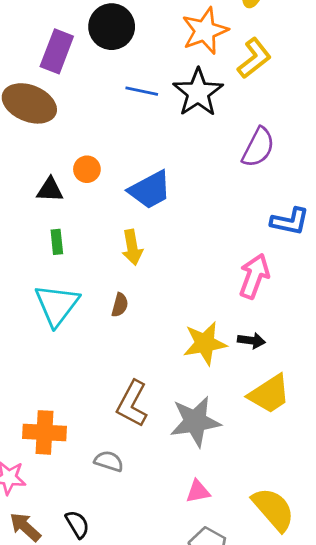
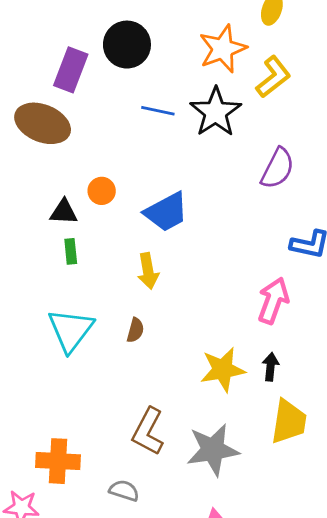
green rectangle: (57, 242) -> (71, 251), moved
black arrow: (251, 341) -> (270, 367), turned -92
yellow trapezoid: (269, 394) -> (289, 422), turned -48

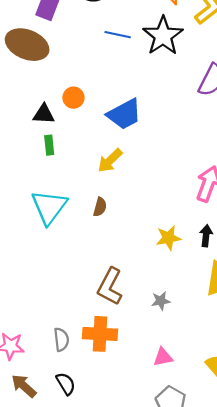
yellow arrow: (148, 271) -> (110, 161), turned 56
yellow star: (223, 370) -> (168, 238), size x0.7
gray star: (213, 450) -> (161, 301), size x0.5
orange cross: (58, 461) -> (100, 334), moved
gray semicircle: (124, 491) -> (61, 339), moved, turned 65

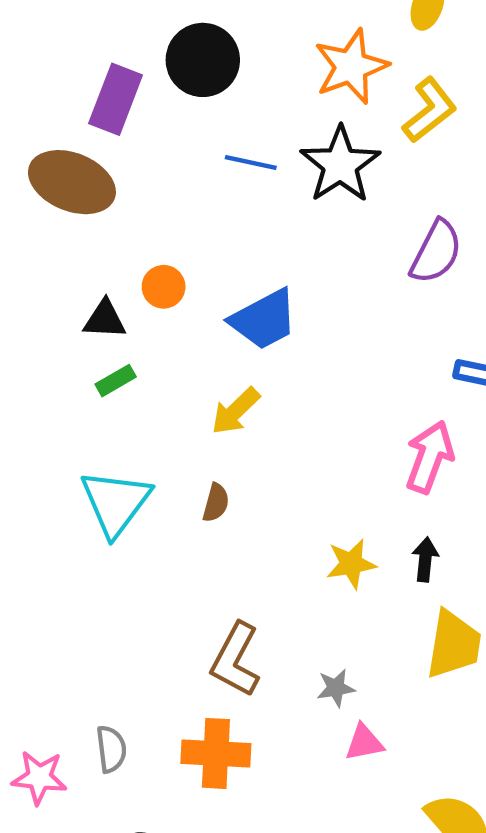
green rectangle: (49, 145) -> (116, 381), turned 66
gray semicircle: (61, 339) -> (111, 749), moved
pink triangle: (163, 357) -> (364, 743), moved

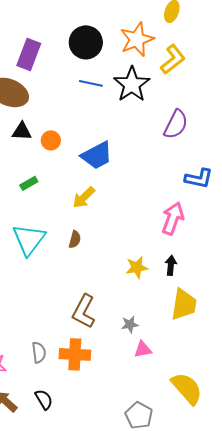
black circle: (203, 60) -> (86, 42), moved
black triangle: (105, 319) -> (22, 131), moved
gray semicircle: (111, 749) -> (39, 352), moved

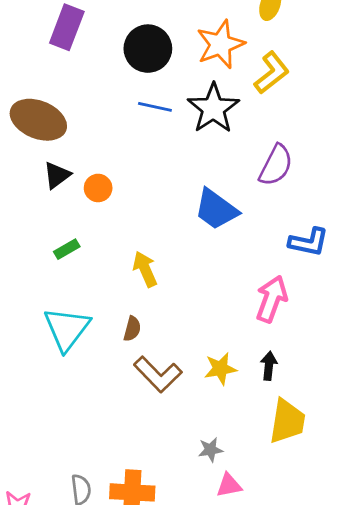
purple rectangle: (29, 54) -> (67, 27), moved
black triangle: (22, 131) -> (57, 175), turned -40
blue trapezoid: (97, 155) -> (216, 209), moved, turned 64
yellow arrow: (84, 197) -> (145, 269), turned 110
brown L-shape: (84, 311) -> (158, 374), moved, turned -72

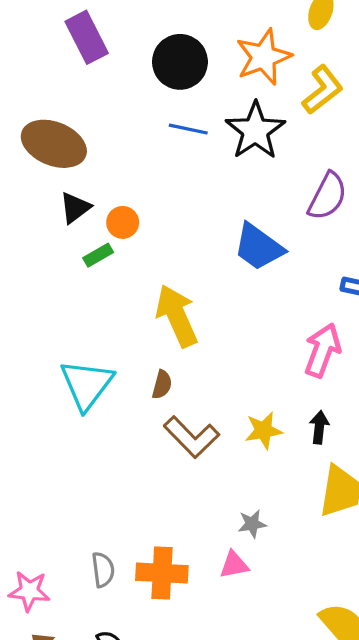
purple rectangle: (67, 27) -> (87, 37), turned -48
green rectangle: (67, 249) -> (98, 255), moved
yellow arrow: (145, 269) -> (177, 316), size x1.5
pink triangle: (229, 485) -> (234, 565), moved

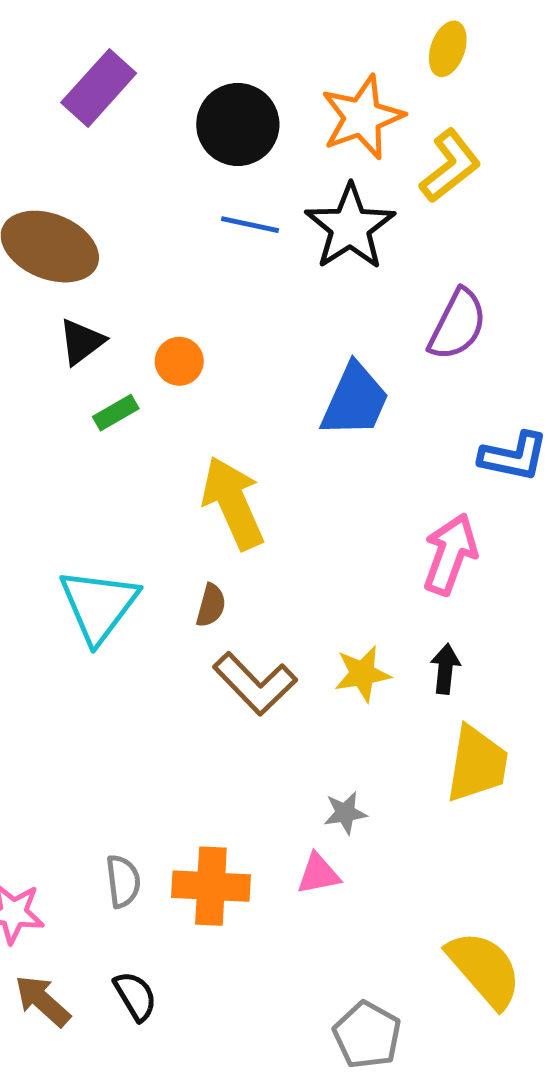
purple rectangle: (87, 37) -> (99, 88), turned 69
orange circle: (123, 222) -> (179, 361), moved
blue trapezoid: (259, 247) -> (355, 400), turned -102

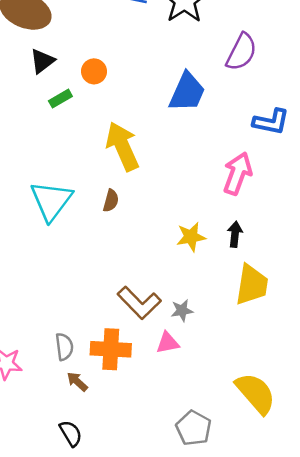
brown L-shape: (255, 684) -> (139, 303), moved
black semicircle: (135, 996) -> (71, 433), moved
brown arrow: (43, 1001) -> (77, 382), moved, size x0.7

